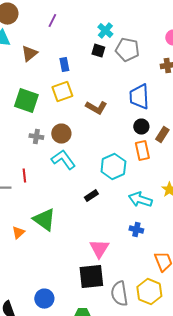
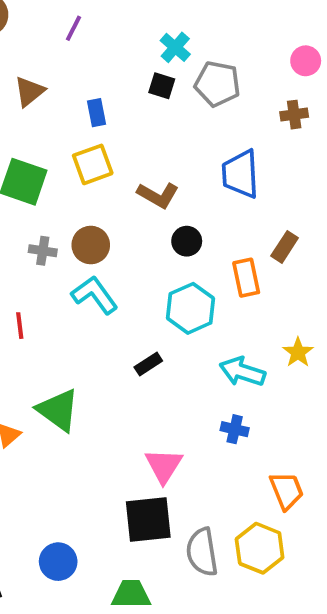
black circle: (141, 127) -> (187, 241), moved

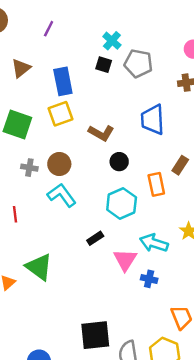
blue rectangle: (97, 113) -> (63, 81), size x1.6
pink triangle: (164, 466) -> (125, 260), moved

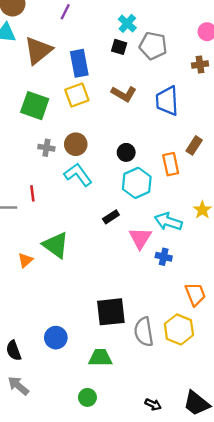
brown triangle: (21, 68) -> (38, 50), size x1.5
brown L-shape: (101, 133) -> (124, 94), moved
black circle: (119, 162) -> (126, 152), moved

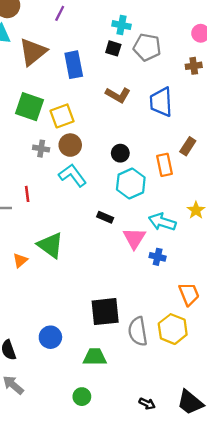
cyan cross: (127, 23) -> (121, 25), turned -30
yellow square: (77, 95) -> (62, 116), moved
black rectangle: (111, 217) -> (105, 217), turned 56

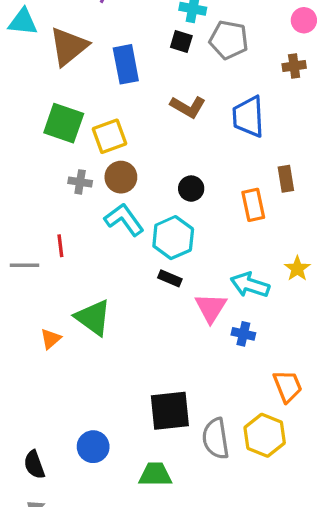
brown rectangle: (188, 146) -> (286, 179), turned -42
cyan hexagon: (131, 183) -> (173, 238), moved

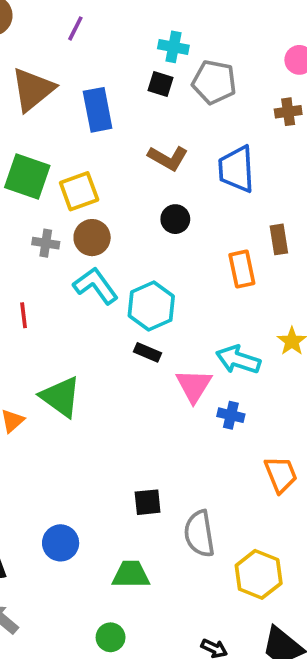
black circle: (191, 189) -> (175, 219), moved
black square: (170, 411) -> (148, 502), size x0.6
yellow hexagon: (265, 435) -> (259, 574), moved

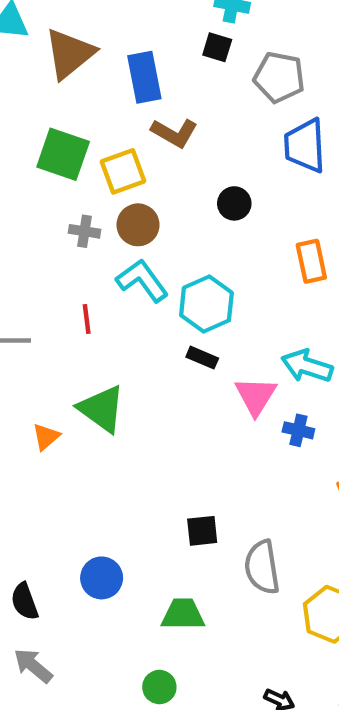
gray pentagon: (214, 82) -> (279, 77), moved
brown L-shape: (168, 158) -> (174, 133), moved
red line: (24, 315) -> (87, 319), moved

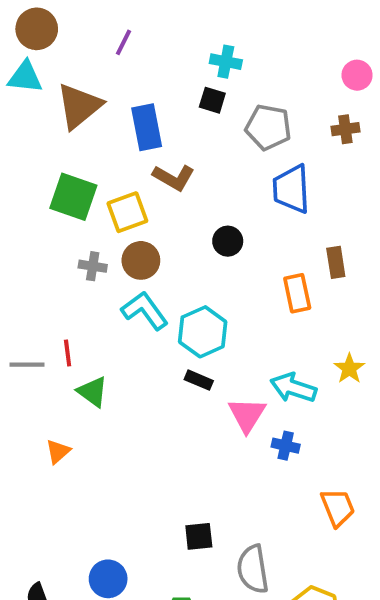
red line: (87, 319) -> (68, 353), moved
green triangle: (102, 409) -> (93, 392), moved, size x0.7

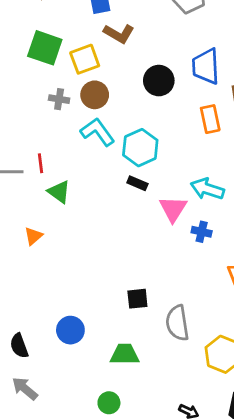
blue trapezoid: (291, 189) -> (206, 66), moved
black circle: (228, 241) -> (159, 81), size x1.4

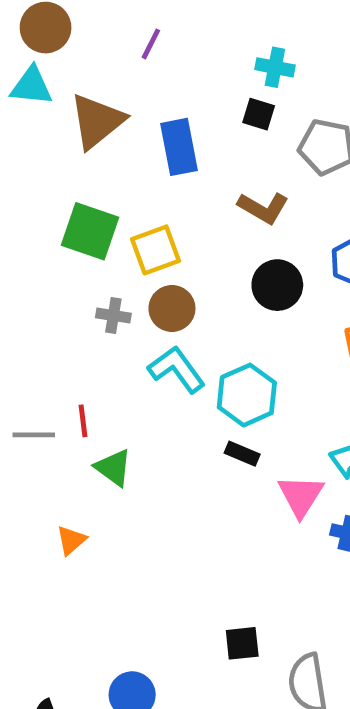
brown L-shape: (119, 34) -> (263, 208), moved

